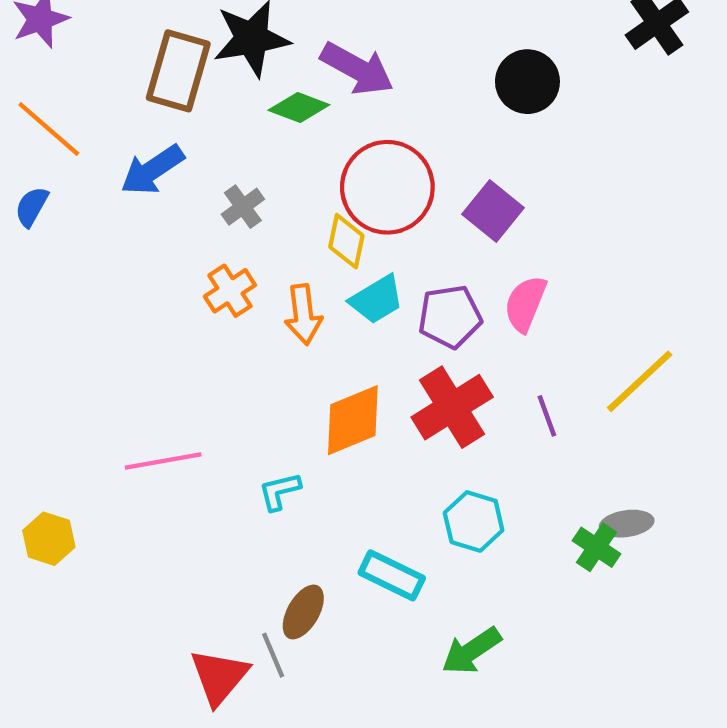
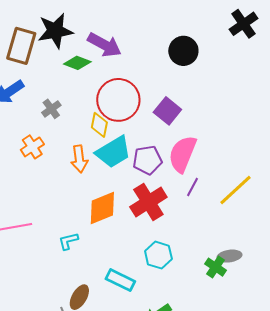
orange cross: (230, 291) -> (32, 147), moved
cyan trapezoid: (377, 299) -> (113, 152), size x1.4
pink semicircle: (525, 304) -> (182, 154), size x1.4
purple line: (547, 416) -> (192, 187), moved, turned 48

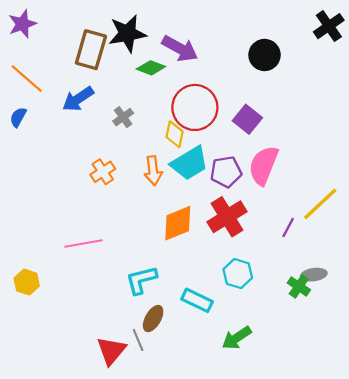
orange cross: (32, 147) -> (103, 172), moved
purple line: (192, 187) -> (288, 227), moved
cyan L-shape: (68, 241) -> (141, 280), moved, size x1.5

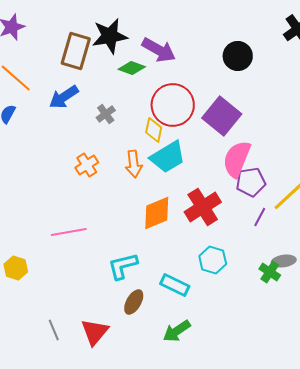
purple square: (247, 119) -> (222, 116), size x1.4
purple pentagon: (226, 172) -> (251, 182), moved
green arrow: (237, 338) -> (177, 331), moved
gray line: (138, 340) -> (54, 330), moved

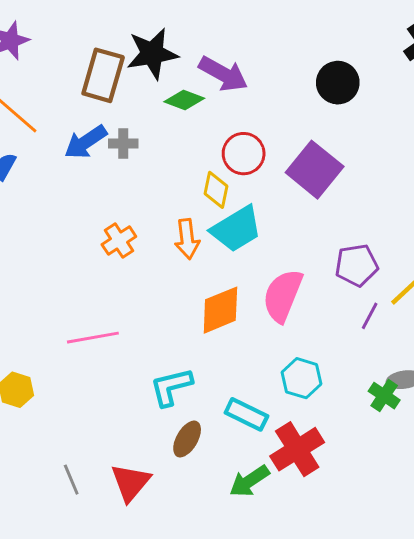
red circle: (173, 105) -> (244, 154), size x0.7
gray cross: (106, 114) -> (123, 143), moved, turned 36
pink semicircle: (237, 159) -> (283, 296), moved
red cross: (203, 207) -> (297, 449), moved

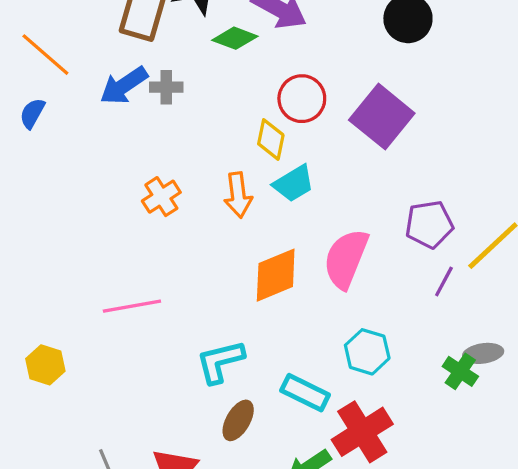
cyan trapezoid: (236, 229) -> (294, 184), size x0.7

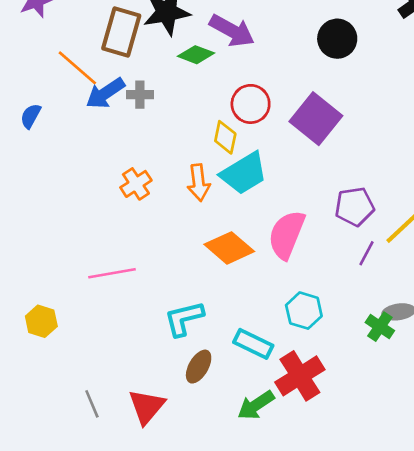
orange line: (45, 55) -> (77, 68), moved
cyan trapezoid: (294, 184) -> (244, 173), size x1.4
orange diamond: (276, 275) -> (229, 248), turned 63

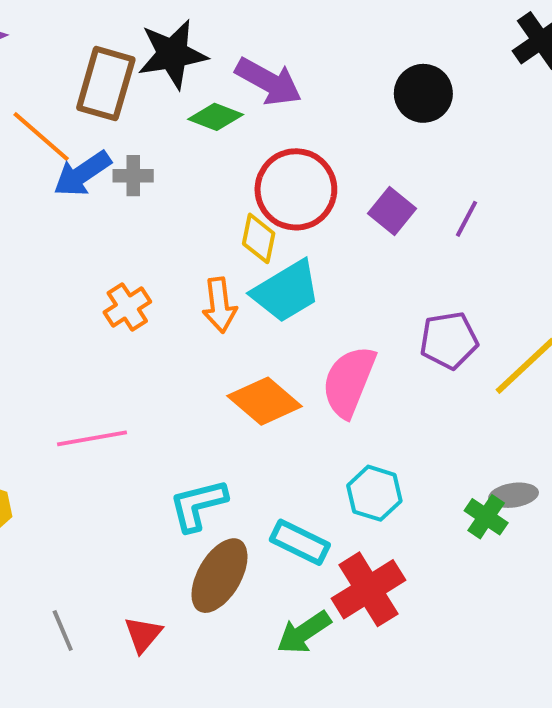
red circle: (251, 104) -> (296, 189), size x1.4
purple square: (316, 119) -> (392, 211), size x0.6
purple line: (367, 253) -> (466, 219), moved
brown ellipse: (199, 367) -> (219, 576), size x1.5
red triangle: (147, 407) -> (143, 634), size x0.7

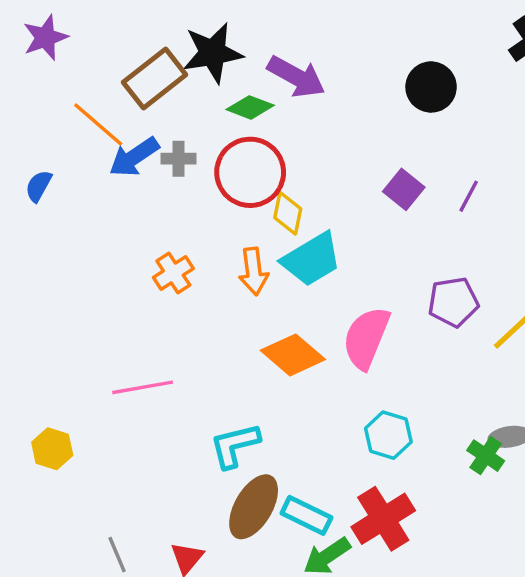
brown rectangle: (106, 84) -> (155, 78), turned 36
red circle: (296, 189) -> (250, 172), moved
cyan rectangle: (300, 542) -> (306, 515), moved

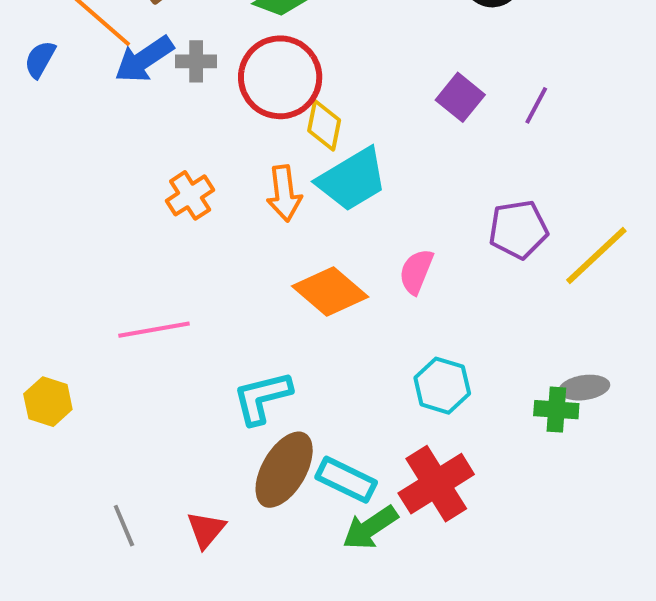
blue semicircle: (39, 186) -> (40, 59), moved
pink semicircle: (366, 338) -> (416, 271), size x0.6
green cross: (486, 456) -> (556, 410), turned -30

